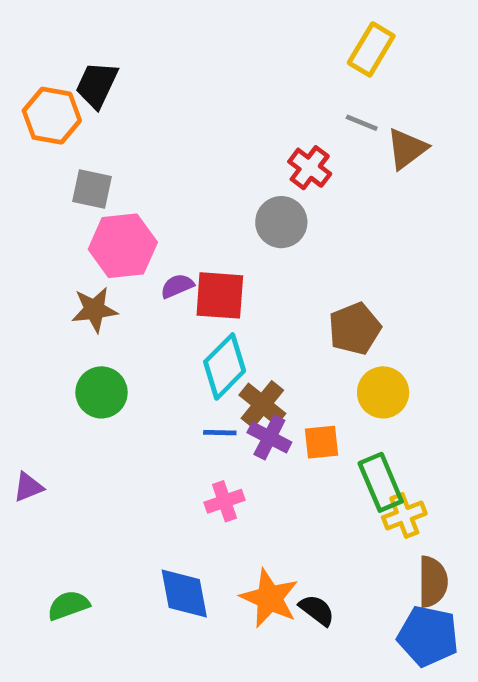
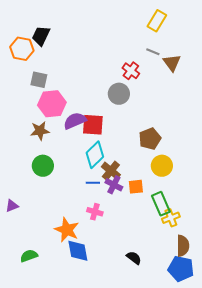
brown triangle: (407, 149) -> (172, 63), turned -30
purple semicircle: (177, 286) -> (75, 121), size x1.6
pink cross: (225, 501) -> (95, 212), turned 35
orange star: (269, 598) -> (67, 230), moved

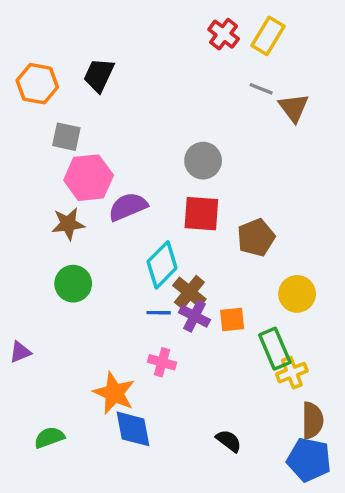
black trapezoid: (41, 36) -> (99, 75), moved
red cross: (131, 71) -> (224, 34), moved
red square: (93, 125) -> (201, 214), moved
yellow circle: (162, 166) -> (297, 294), moved

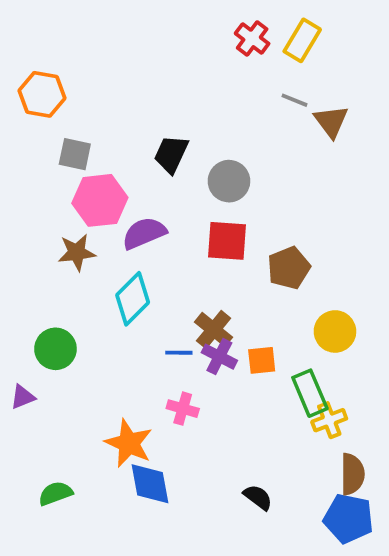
black trapezoid: (99, 75) -> (171, 154), moved
cyan diamond: (162, 265) -> (133, 299), moved
green circle: (73, 284) -> (55, 349), moved

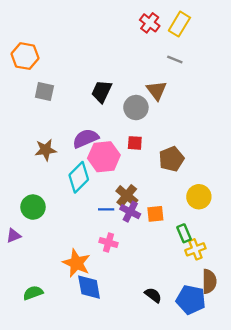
brown triangle: (331, 121) -> (157, 90), moved
pink hexagon: (100, 200) -> (104, 157), moved
red square: (227, 241) -> (135, 143), size x0.6
green rectangle: (310, 393) -> (184, 233), size x0.7
blue pentagon: (348, 518) -> (191, 300), moved

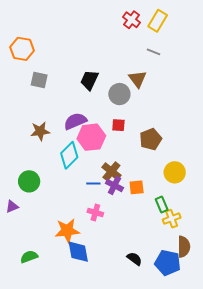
orange star: (76, 263) -> (67, 231), turned -30

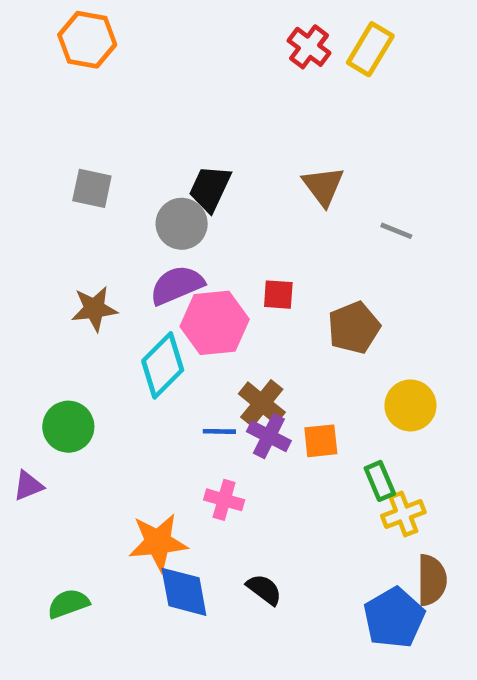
orange hexagon: (22, 49) -> (87, 40), moved
gray line: (154, 52) -> (396, 231), moved
gray circle: (119, 94) -> (182, 224), moved
black semicircle: (135, 259) -> (264, 589), moved
blue pentagon: (168, 263) -> (394, 618), turned 30

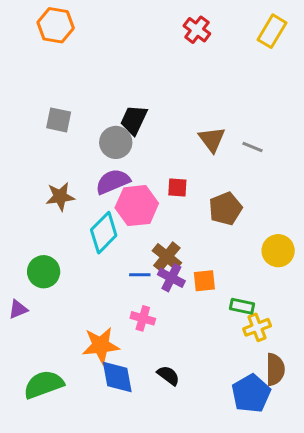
yellow rectangle: (370, 49) -> (272, 31), moved
brown triangle: (323, 186) -> (212, 139), moved
yellow circle: (410, 405) -> (278, 251), moved
green rectangle: (380, 481) -> (242, 306), turned -55
green semicircle: (68, 604) -> (44, 384), size x1.5

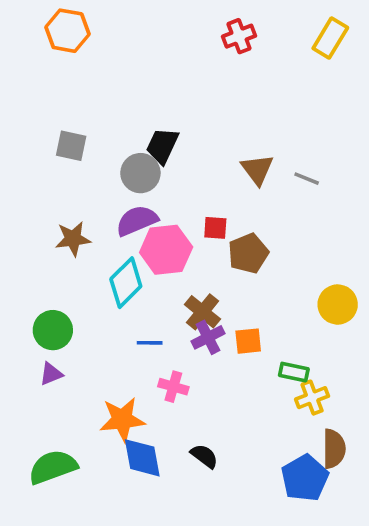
red cross: (197, 30) -> (239, 36), turned 32
brown pentagon: (225, 209) -> (248, 253), moved
blue line: (140, 275) -> (150, 343), moved
purple cross: (171, 278) -> (208, 337), turned 36
purple triangle: (18, 309) -> (51, 374), moved

